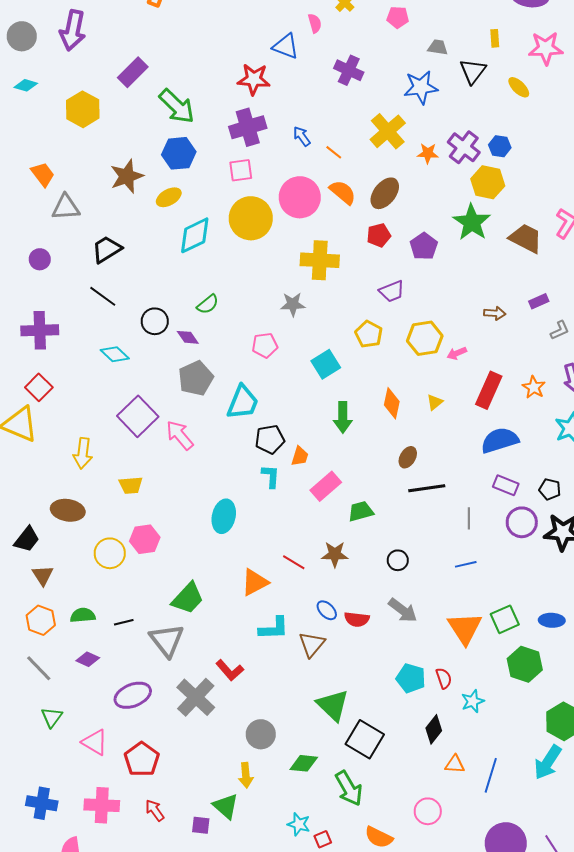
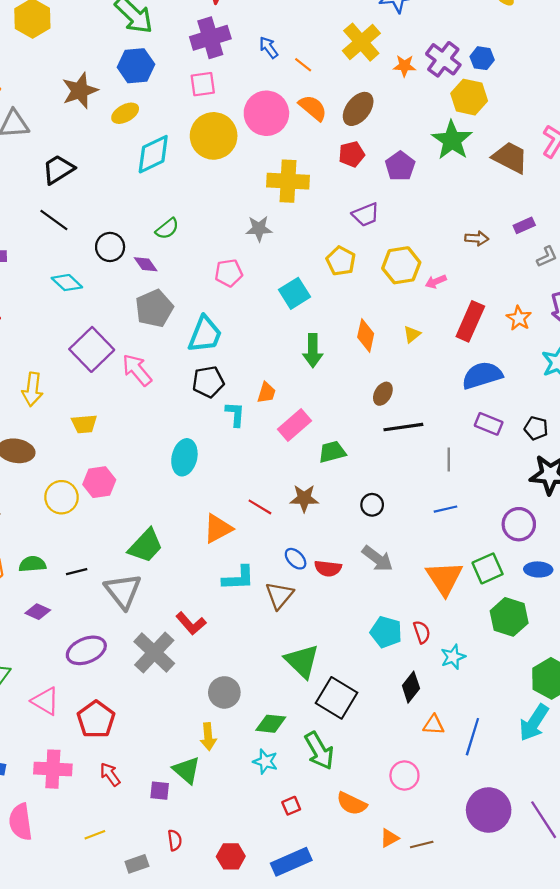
black pentagon: (270, 439) -> (208, 382), moved
purple circle: (522, 522) -> (519, 524), moved
cyan star: (299, 824) -> (265, 761), moved

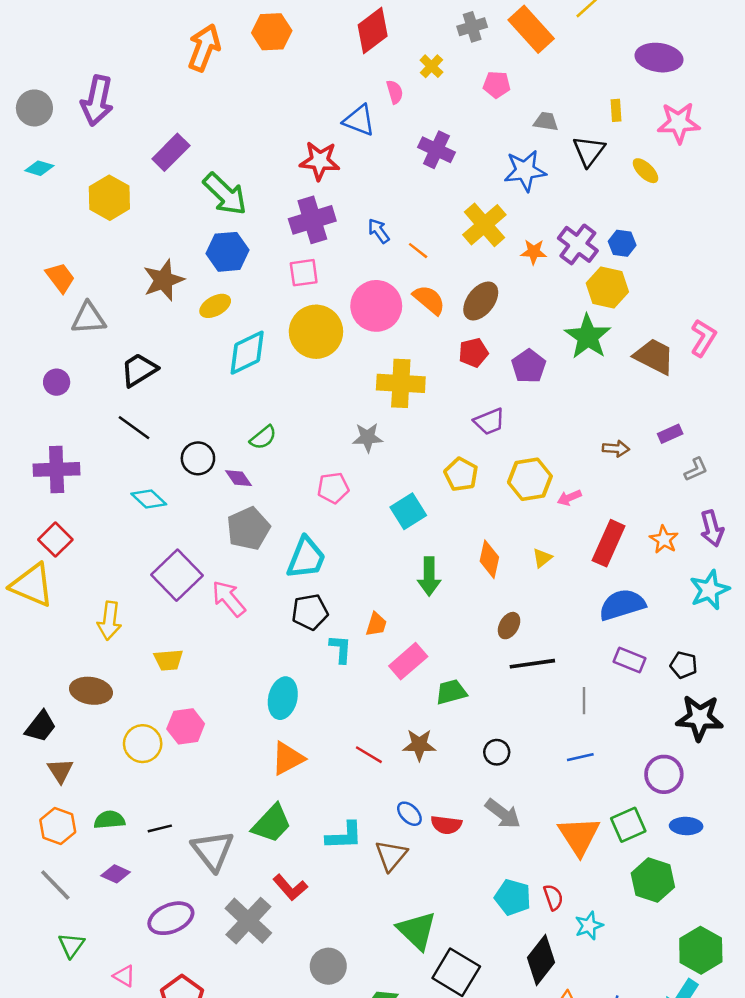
orange triangle: (218, 529) -> (288, 758), moved
green trapezoid: (146, 546) -> (272, 824), moved
black diamond: (411, 687) -> (541, 960), size x1.4
pink triangle: (45, 701) -> (124, 976), size x0.7

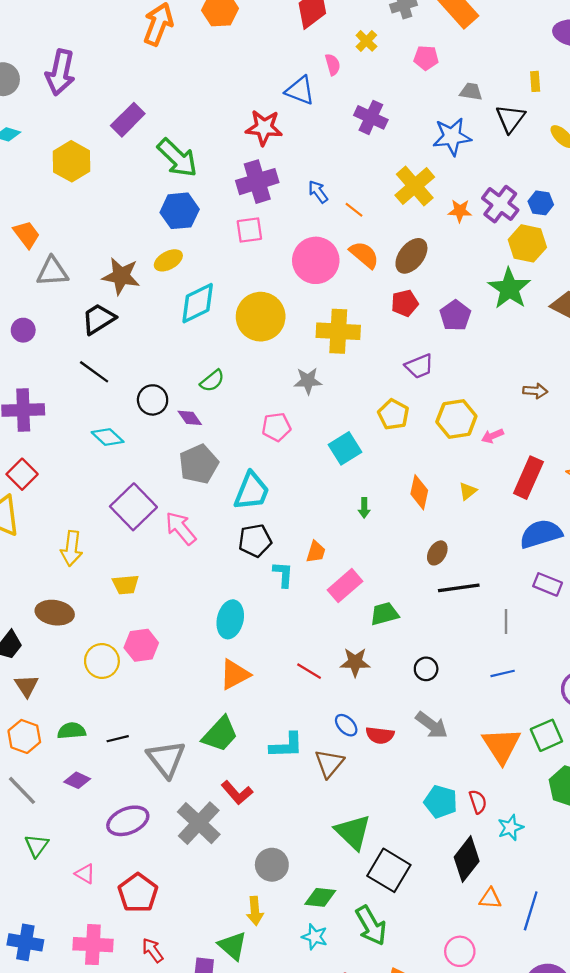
brown star: (164, 280) -> (121, 276), moved, turned 30
yellow circle: (316, 332) -> (261, 317), moved
green arrow: (429, 576) -> (364, 508), size x0.6

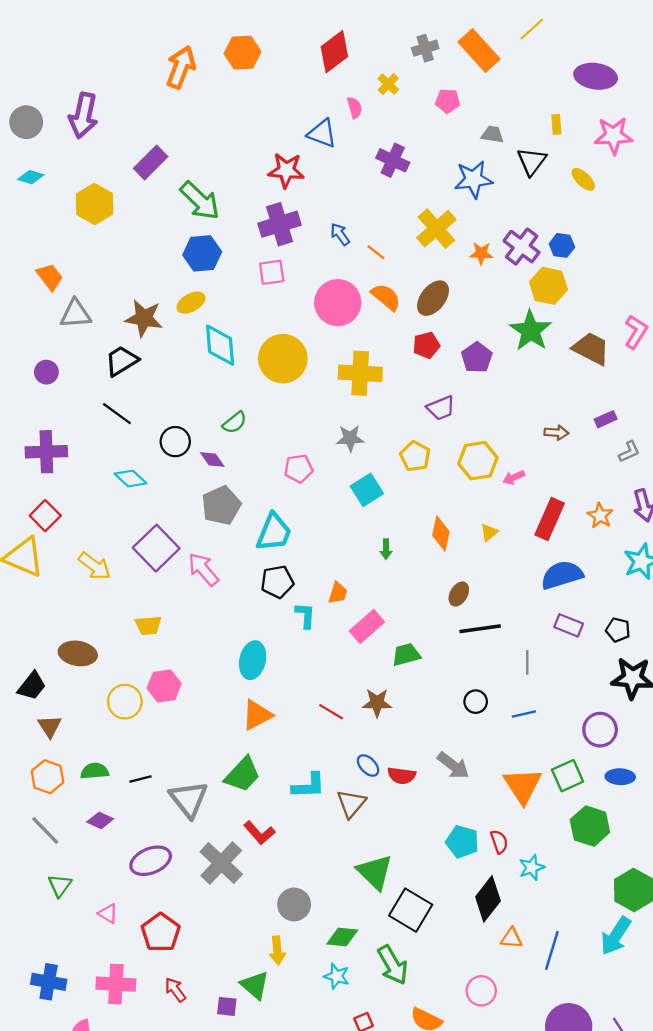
cyan diamond: (198, 303) -> (220, 345), turned -69
gray star: (308, 381) -> (350, 438), moved
yellow arrow: (72, 548) -> (95, 566), moved, turned -60
black circle: (426, 669) -> (476, 702), moved

